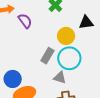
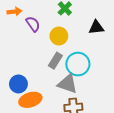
yellow circle: (66, 36) -> (59, 36), moved
gray triangle: (60, 78) -> (67, 84), size x1.5

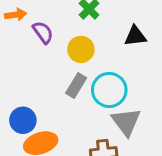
gray triangle: (67, 84) -> (126, 122), moved, turned 35

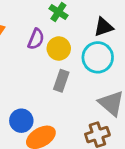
purple semicircle: (43, 32) -> (36, 39), moved, turned 70
cyan circle: (109, 90) -> (98, 57), moved

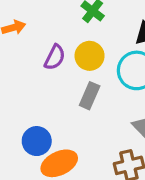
purple semicircle: (36, 39) -> (55, 57), moved

